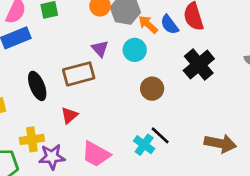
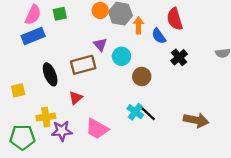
orange arrow: (148, 25) -> (139, 25), turned 49
blue semicircle: (169, 25) -> (159, 36), moved
cyan circle: (135, 50) -> (121, 56), moved
black cross: (199, 65) -> (179, 57), size x0.7
cyan cross: (144, 145) -> (135, 112), moved

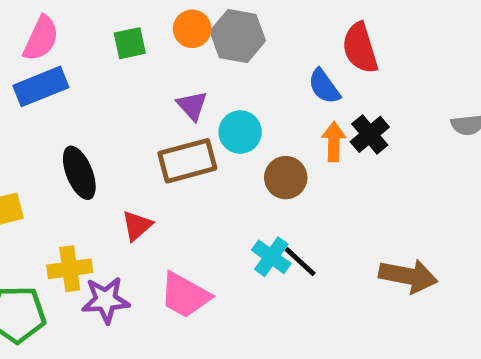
green square: (60, 14) -> (130, 43), moved
orange arrow: (139, 25) -> (334, 142), moved
brown rectangle: (83, 65) -> (187, 161), moved

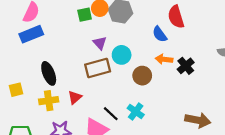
green square: (130, 43) -> (85, 15), moved
black cross: (370, 134) -> (186, 66), moved
orange arrow: (334, 142) -> (164, 59), turned -84
black line: (300, 262) -> (111, 114), moved
yellow cross: (70, 269) -> (49, 101), moved

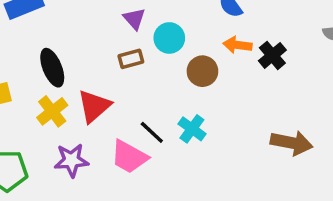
brown rectangle: (98, 68) -> (131, 59), size x0.6
red triangle: (75, 97) -> (94, 106), size x1.5
yellow cross: (49, 101) -> (52, 111), turned -30

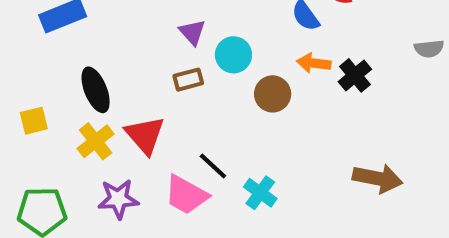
red triangle: (94, 106) -> (145, 135), turned -30
cyan cross: (192, 129) -> (260, 193), moved

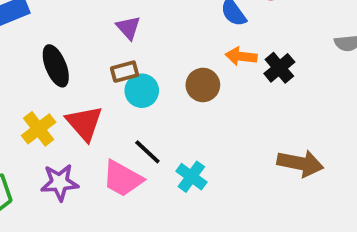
cyan circle: (233, 55) -> (142, 91), moved
black ellipse: (96, 90) -> (56, 66), moved

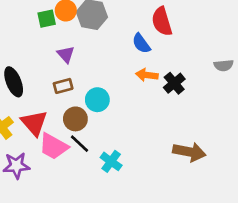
brown circle: (203, 85) -> (75, 119), moved
cyan circle: (142, 91) -> (97, 100), moved
pink trapezoid: (123, 179) -> (53, 146), moved

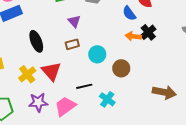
black cross: (174, 83) -> (148, 32), moved
brown circle: (75, 119) -> (121, 68), moved
black line: (80, 144) -> (84, 86), turned -56
pink trapezoid: (53, 146) -> (65, 106), moved, turned 115

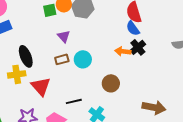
blue semicircle: (129, 13) -> (133, 28), moved
cyan circle: (97, 54) -> (83, 59), moved
yellow cross: (27, 74) -> (17, 74), moved, turned 30

